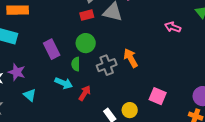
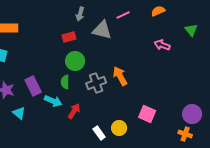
red rectangle: (87, 15) -> (69, 37), moved
purple rectangle: (52, 49) -> (33, 86), moved

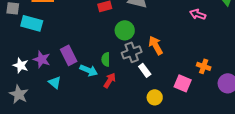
green circle: (75, 61) -> (125, 30), moved
green semicircle: (65, 82) -> (106, 59), moved
white rectangle: (99, 133) -> (145, 70), moved
orange cross: (185, 134) -> (204, 66), moved

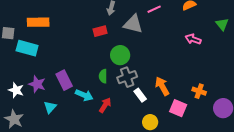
orange arrow: (156, 45) -> (162, 86), moved
green semicircle: (106, 59) -> (103, 76), moved
cyan triangle: (55, 82) -> (50, 107), turned 32

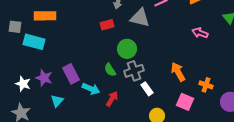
green semicircle: (103, 76) -> (110, 70), turned -32
orange arrow: (162, 86) -> (178, 72), moved

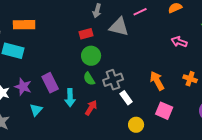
green circle: (127, 49) -> (91, 56), moved
orange cross: (206, 85) -> (190, 79), moved
cyan arrow: (91, 89) -> (70, 98), turned 66

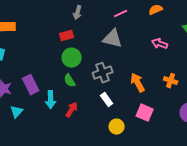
gray triangle: (119, 27) -> (113, 39), moved
gray cross: (113, 80) -> (103, 73), moved

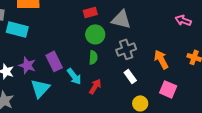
gray triangle: (113, 39) -> (121, 19), moved
green semicircle: (70, 81) -> (93, 57), turned -144
cyan arrow: (51, 100) -> (74, 76), turned -36
cyan triangle: (17, 112) -> (40, 88), size x1.5

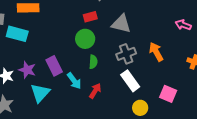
green circle: (95, 34) -> (85, 39), moved
orange arrow: (161, 59) -> (156, 52), moved
white rectangle: (130, 76) -> (130, 81), size x1.5

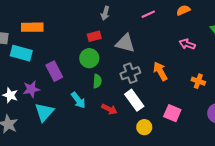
purple rectangle: (54, 66) -> (54, 71), moved
purple star: (27, 70) -> (31, 89), turned -30
red arrow: (95, 91) -> (109, 109), moved, turned 84

